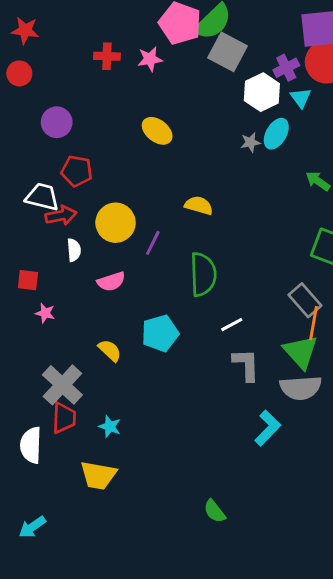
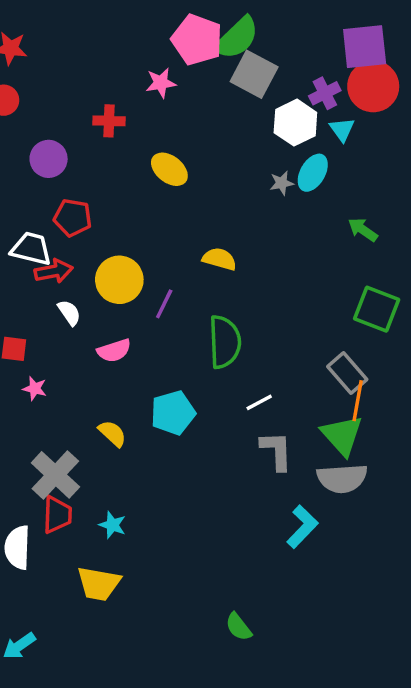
red cross: (107, 56) -> (109, 121), moved
white semicircle: (74, 250) -> (69, 313), turned -30

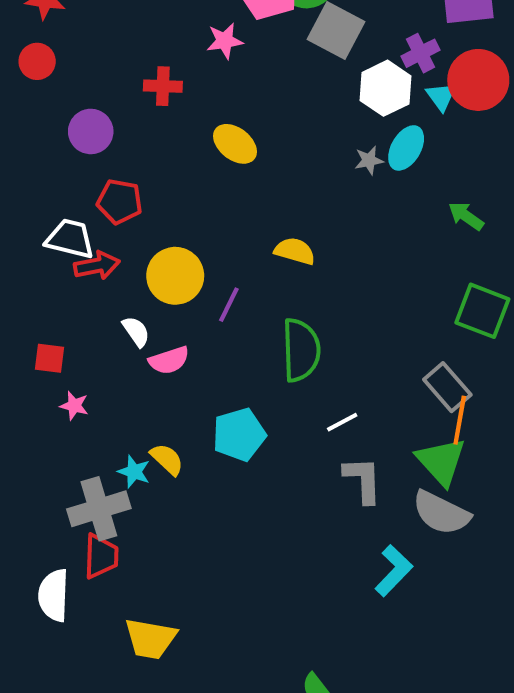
red circle: (373, 86) -> (478, 80), moved
white semicircle: (69, 313) -> (136, 331), moved
gray cross: (55, 475) -> (99, 509), turned 30
gray semicircle: (342, 478) -> (441, 513), turned 30
cyan star: (112, 525) -> (134, 472), moved

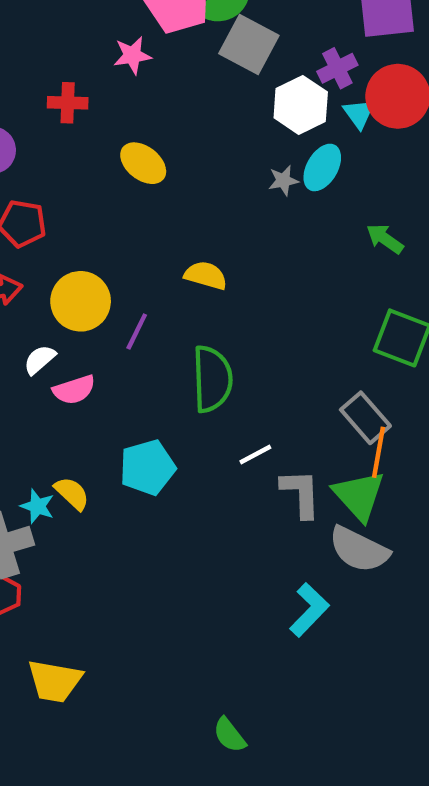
white semicircle: (136, 331) -> (40, 360), turned -96
gray L-shape: (363, 480) -> (301, 493), moved

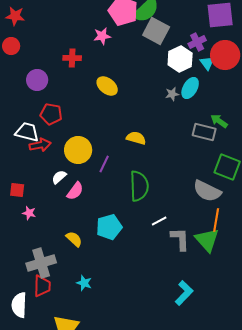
pink semicircle: (74, 390) -> (75, 191), turned -36
gray rectangle: (365, 418) -> (204, 132), moved, turned -35
cyan star: (37, 506) -> (84, 283), moved
gray semicircle: (359, 549) -> (207, 191), moved

